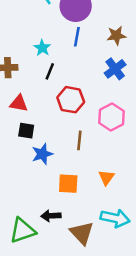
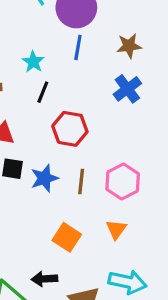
pink hexagon: (111, 117) -> (123, 181), moved
blue star: (42, 154) -> (44, 178), moved
orange square: (68, 184) -> (67, 237), turned 30

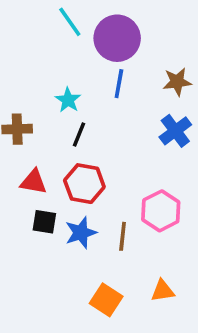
red hexagon: (70, 129) -> (84, 184), moved
pink hexagon: (123, 181) -> (161, 211), moved
orange triangle: (116, 229) -> (163, 291), turned 45

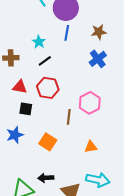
black line: (79, 135) -> (45, 61), turned 32
blue star: (81, 233) -> (15, 135), moved
orange square: (106, 300) -> (48, 142), moved

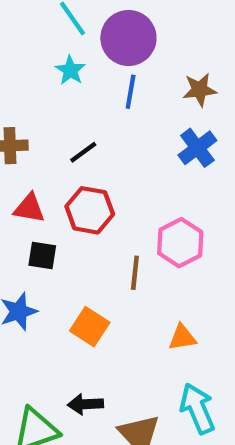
cyan star: (39, 42) -> (70, 70), moved
cyan arrow: (98, 180) -> (197, 408), turned -125

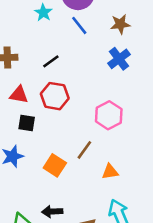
blue line: (131, 92) -> (79, 25), turned -48
brown line: (135, 273) -> (84, 150), moved, turned 30

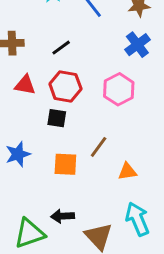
pink hexagon: (109, 115) -> (119, 89), moved
black square: (27, 123) -> (57, 118), moved
orange square: (55, 165) -> (65, 164), turned -30

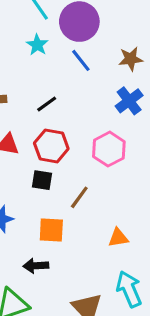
brown line: (99, 147) -> (79, 197), moved
black arrow: (63, 216) -> (36, 266), moved

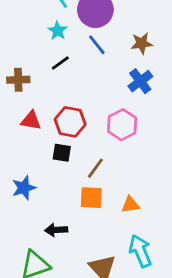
black line: (47, 104) -> (60, 63), moved
orange square: (51, 230) -> (91, 198), moved

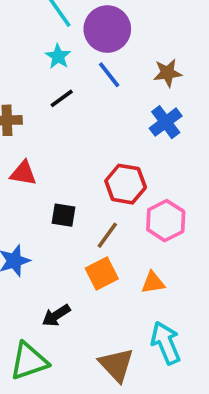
red hexagon: (70, 122) -> (126, 184), moved
pink hexagon: (122, 125) -> (166, 221), moved
orange square: (91, 198) -> (102, 274), turned -30
black arrow: (56, 230) -> (56, 315), turned -30

